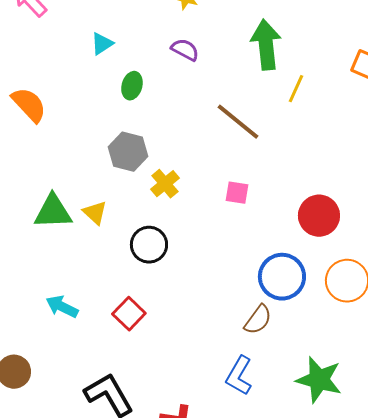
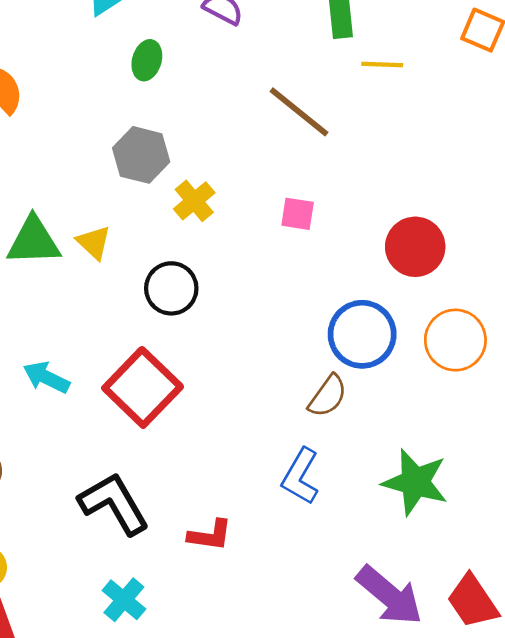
yellow line: (296, 89) -> (382, 65), turned 68
red square: (129, 314) -> (143, 387), size x1.6

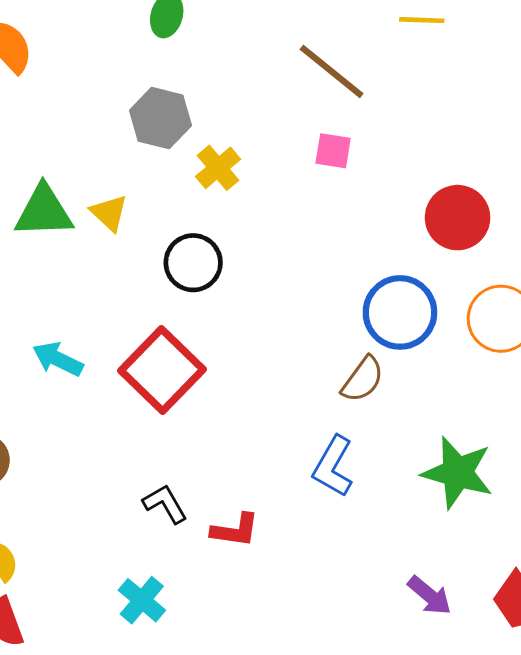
pink square: (298, 214) -> (333, 151), moved
black L-shape: (114, 504) -> (165, 504), moved, size x0.6
purple arrow: (389, 595) -> (430, 596), size x0.6

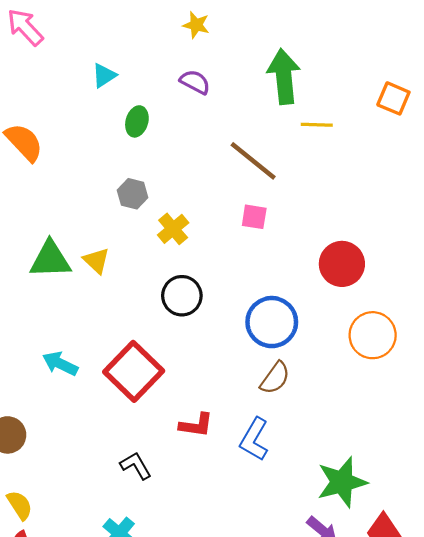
gray hexagon: (160, 118) -> (133, 194), size x0.7
black circle: (193, 263) -> (182, 296), moved
blue circle: (400, 312) -> (272, 322), moved
green star: (458, 473) -> (342, 482), moved, turned -30
red L-shape: (235, 530) -> (196, 425), moved

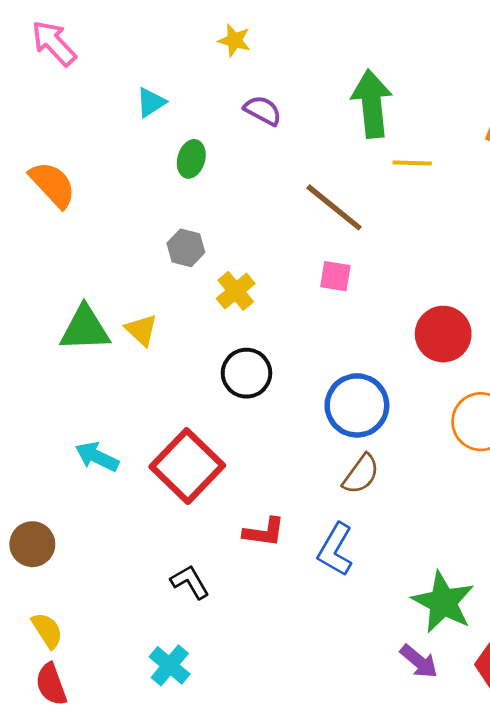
yellow star: (196, 25) -> (234, 40), moved
green star: (342, 482) -> (443, 602), turned -30

